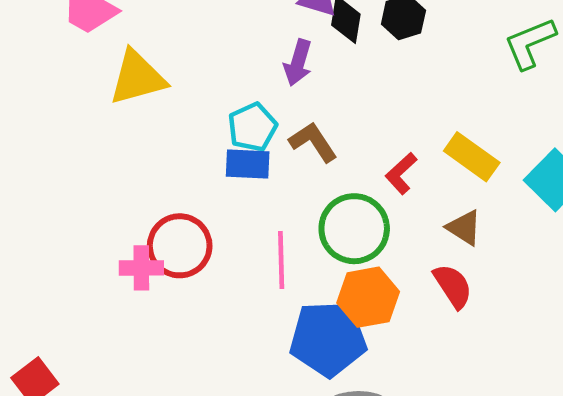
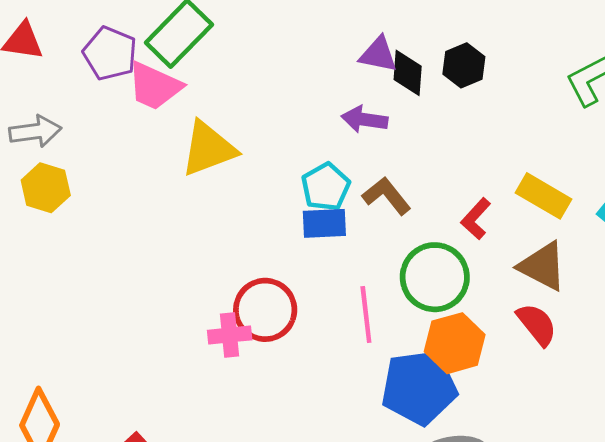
purple arrow: (298, 63) -> (365, 119), turned 87
brown triangle: (464, 228) -> (543, 266), size x1.4

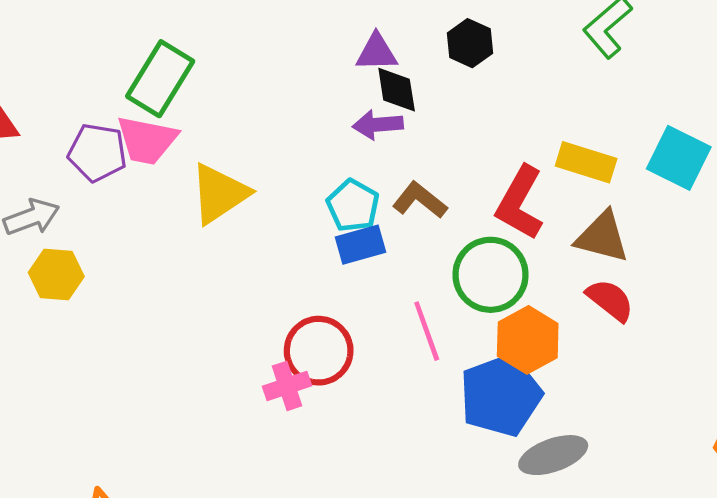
purple pentagon: (110, 53) -> (97, 153), moved
black diamond: (408, 73) -> (397, 90), moved
red L-shape: (476, 219) -> (520, 203), size x1.6

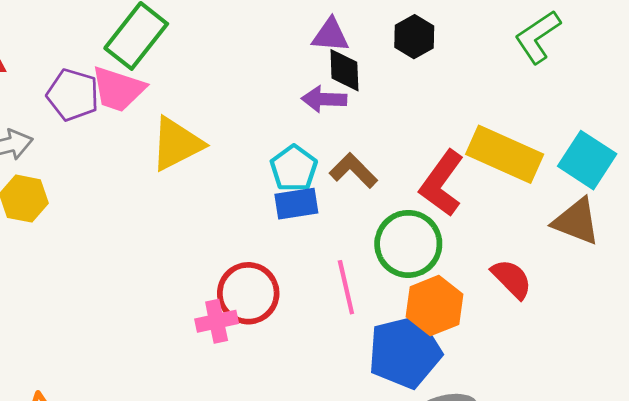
yellow rectangle: (586, 162) -> (505, 154), size x1.4
brown triangle: (602, 237) -> (576, 221), moved

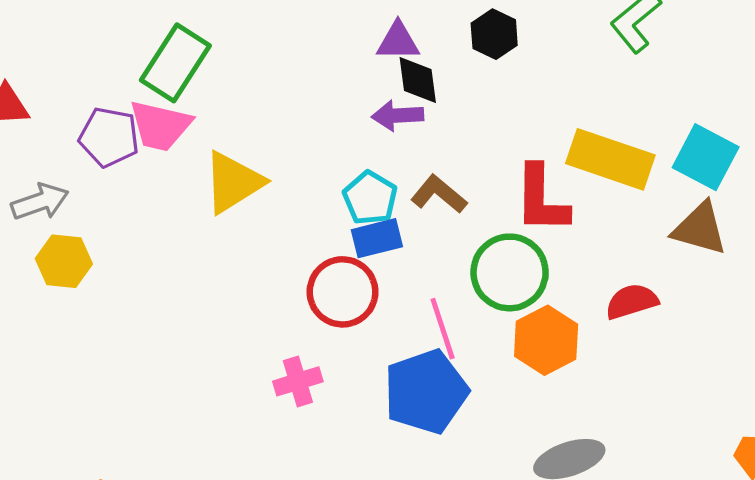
red L-shape: (442, 183) -> (541, 199), turned -30
red semicircle: (512, 279) -> (632, 301), turned -57
red circle: (248, 293) -> (343, 292), moved
blue pentagon: (405, 352) -> (426, 392), moved

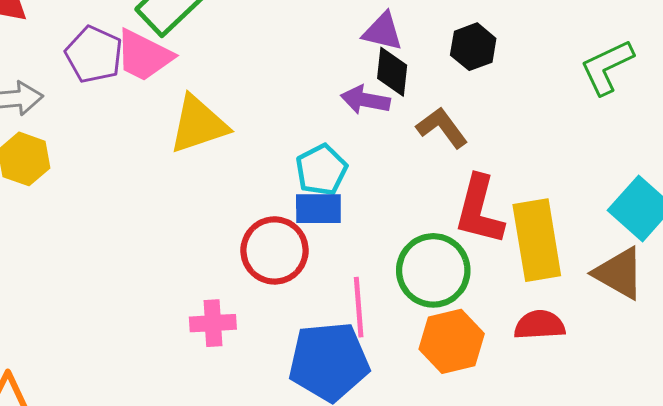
yellow rectangle: (610, 159) -> (537, 240), moved, turned 48
brown L-shape: (439, 194) -> (442, 128), moved

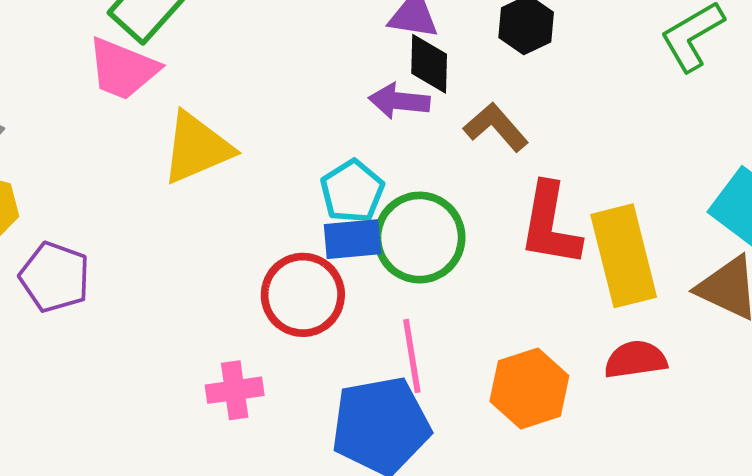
purple pentagon: (94, 54) -> (55, 277), moved
green circle: (433, 270) -> (420, 238), moved

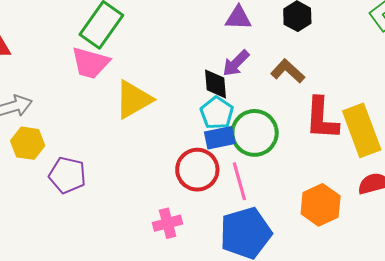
black diamond: (429, 64) -> (215, 84), moved
purple arrow: (399, 101) -> (236, 63), turned -44
pink line: (412, 356) -> (239, 181), moved

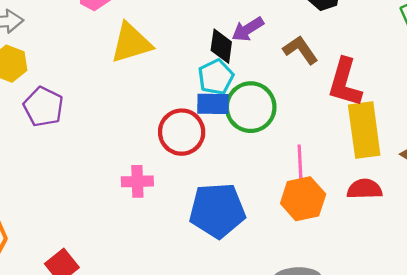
red L-shape: (322, 119) -> (345, 82), moved
pink line: (239, 181) -> (300, 166), moved

